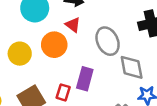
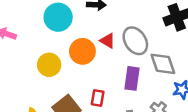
red triangle: (73, 25) -> (107, 41), moved
purple rectangle: (85, 79) -> (132, 78), moved

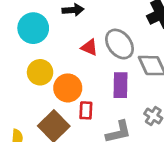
orange circle: (82, 51) -> (68, 88), moved
yellow circle: (49, 65) -> (40, 72), moved

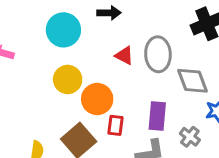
gray ellipse: (119, 44) -> (158, 54), turned 32
purple rectangle: (121, 85) -> (157, 116), moved

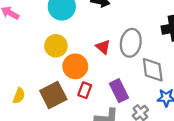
red triangle: (124, 56) -> (103, 47), moved
purple rectangle: (157, 116) -> (119, 91), turned -45

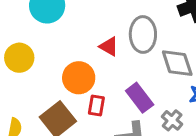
yellow circle: (56, 46) -> (19, 58), moved

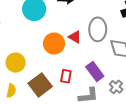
yellow circle: (19, 58) -> (16, 63), moved
orange circle: (79, 78) -> (54, 44), moved

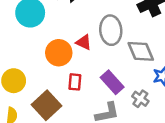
red rectangle: (66, 76) -> (75, 82), moved

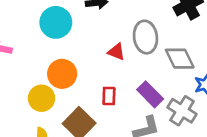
orange circle: (59, 53) -> (62, 74), moved
gray cross: (140, 99) -> (182, 111), size x1.5

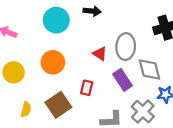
purple rectangle: (150, 94) -> (123, 80), moved
yellow circle: (42, 98) -> (14, 72), moved

